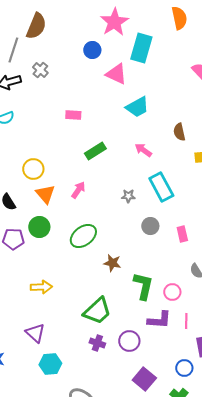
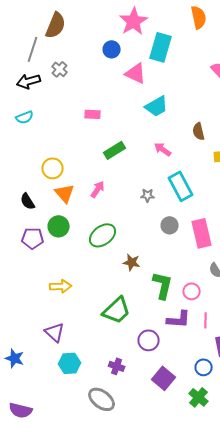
pink rectangle: (182, 234) -> (202, 233), size x1.8
purple cross: (97, 343) -> (117, 366), moved

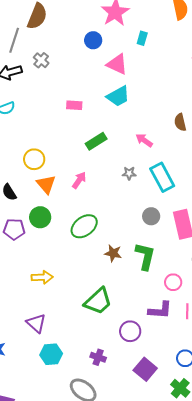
cyan rectangle: (161, 47) -> (142, 38), size x0.5
cyan trapezoid: (157, 106) -> (118, 96), moved
gray star: (148, 195) -> (129, 173), moved
green L-shape: (163, 285) -> (145, 256), moved

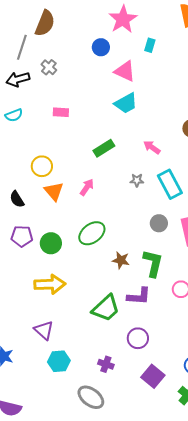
pink rectangle: (74, 105) -> (61, 112), moved
green circle: (40, 217) -> (51, 243), moved
yellow arrow: (42, 277) -> (50, 284), size x1.4
purple L-shape: (160, 310) -> (139, 296), moved

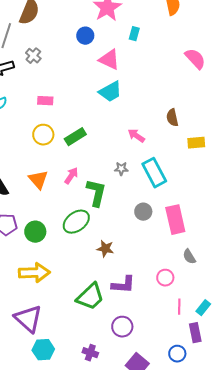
green rectangle: (104, 148) -> (75, 137), moved
yellow circle: (42, 166) -> (43, 135), moved
green L-shape: (153, 263) -> (96, 193), moved
purple triangle: (44, 330) -> (28, 319), size x1.4

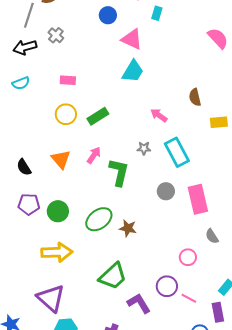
cyan trapezoid: (110, 92) -> (133, 71), turned -30
green ellipse: (76, 222) -> (99, 219), moved
purple L-shape: (123, 285) -> (139, 303), moved, turned -125
pink line: (179, 307) -> (189, 298), moved, turned -63
purple circle: (122, 327) -> (167, 286), moved

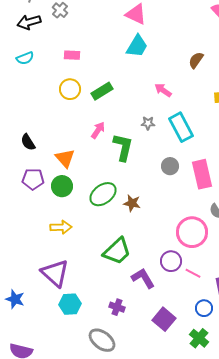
brown semicircle: (195, 97) -> (196, 60), moved, turned 48
orange triangle: (61, 159) -> (65, 158), moved
yellow arrow: (57, 252) -> (61, 227), size x0.7
pink circle: (188, 257) -> (192, 232), size x1.8

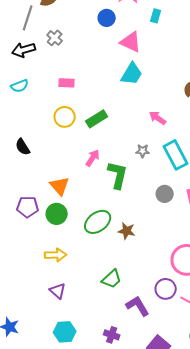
black semicircle: (28, 142) -> (23, 147), moved
green trapezoid: (117, 251) -> (112, 279), size x0.7
purple triangle: (55, 273) -> (58, 291), moved, size x0.6

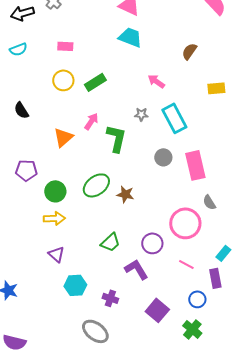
cyan trapezoid: (132, 74) -> (130, 37), turned -100
orange triangle: (60, 186) -> (63, 137), moved, turned 30
green circle: (57, 214) -> (55, 191), moved
purple circle: (166, 289) -> (152, 243), moved
cyan hexagon: (65, 332) -> (75, 285), moved

